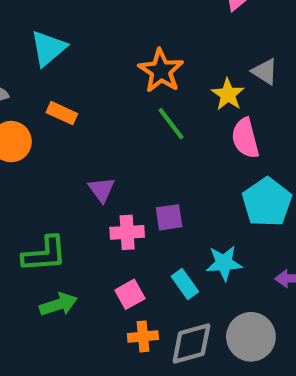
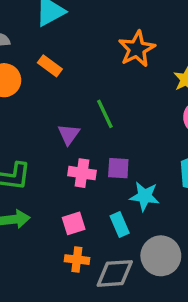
green line: (171, 124) -> (105, 114), moved
cyan star: (224, 263) -> (145, 196), moved
gray circle: (251, 337) -> (161, 256), moved

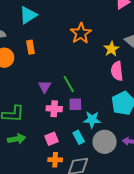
orange rectangle: (50, 66) -> (30, 47), turned 48
green line: (105, 114) -> (69, 84), moved
gray circle: (161, 256) -> (105, 142), moved

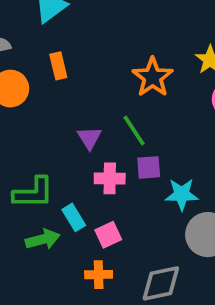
orange star: (81, 33) -> (153, 77), moved
cyan rectangle: (79, 137) -> (74, 217), moved
orange cross: (55, 160) -> (99, 275), moved

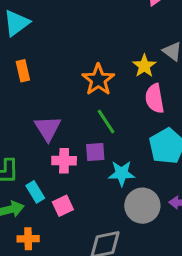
green line: (134, 130) -> (106, 121), moved
purple triangle: (89, 138) -> (48, 128), size x1.4
orange cross: (99, 275) -> (28, 239), moved

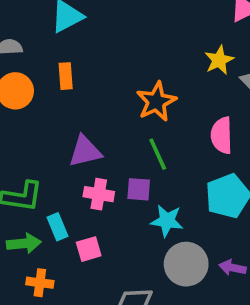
yellow star: (144, 66) -> (219, 60), moved
purple triangle: (48, 128) -> (85, 151), turned 40

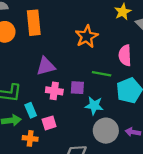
orange rectangle: (66, 76) -> (34, 23), size x1.6
green line: (158, 154) -> (102, 74), moved, turned -54
orange cross: (40, 283) -> (30, 138), moved

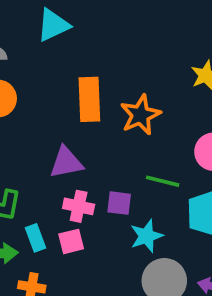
orange rectangle: (34, 23) -> (89, 99), moved
cyan star: (94, 106) -> (146, 236), turned -30
pink square: (49, 123) -> (71, 241), moved

